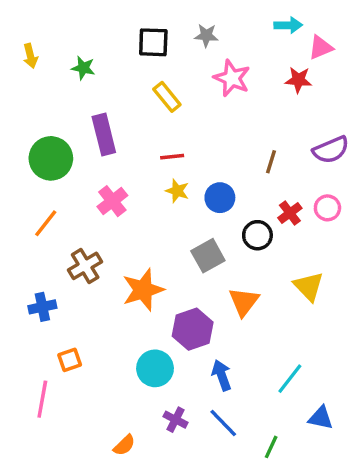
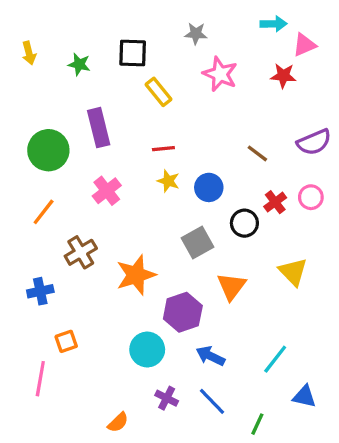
black square: (153, 42) -> (133, 53), moved
brown line: (271, 162) -> (257, 153), turned -70
blue arrow: (222, 375) -> (210, 356), turned -44

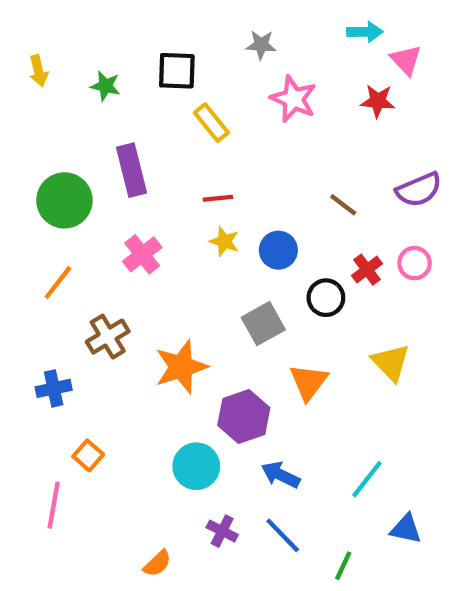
pink triangle: (304, 45) -> (406, 60), turned -50
orange square: (66, 341) -> (88, 455), turned -30

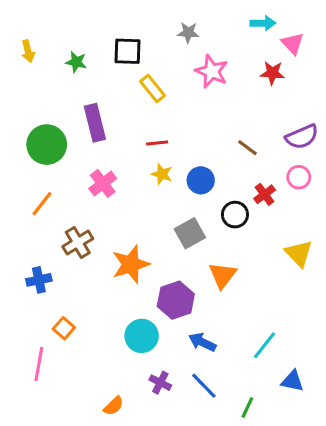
pink circle: (415, 263) -> (299, 177), moved
yellow triangle: (391, 362) -> (299, 253), moved

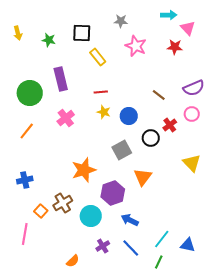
brown cross: (78, 243) -> (63, 203), moved
cyan line: (265, 345) -> (162, 239), moved
purple cross: (160, 383) -> (103, 246), turned 32

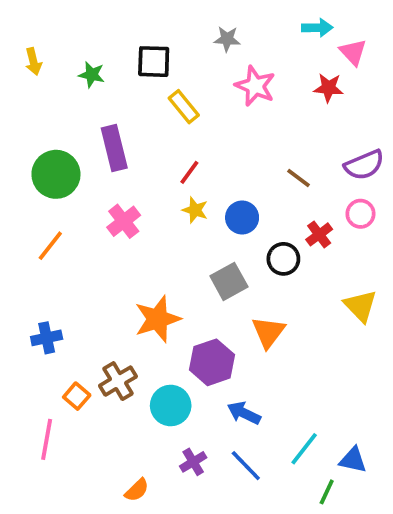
red line: (101, 92) -> (189, 172), turned -48
green line: (159, 262) -> (327, 492), moved

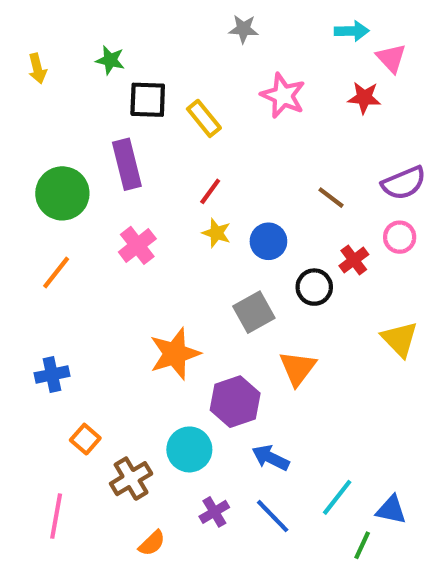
gray star: (227, 39) -> (243, 29), moved
black square: (154, 62) -> (148, 100), moved
green star: (92, 75) -> (110, 60), moved
brown cross: (118, 381) -> (131, 479), moved
pink line: (47, 439) -> (56, 516), moved

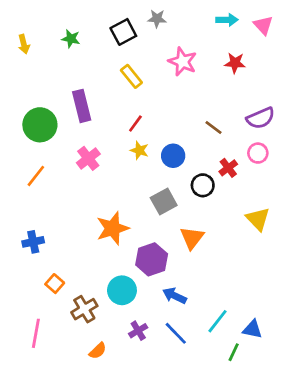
pink triangle: (391, 58) -> (263, 25), moved
black square: (148, 100) -> (123, 32), moved, turned -30

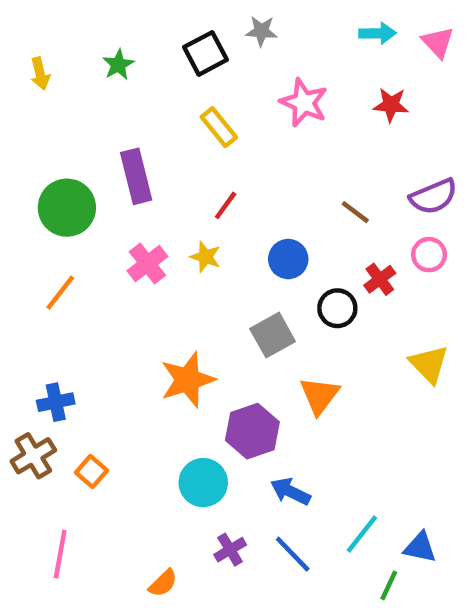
green star: (71, 39) -> (118, 65), turned 30
yellow star: (139, 150) -> (205, 257), moved
brown cross: (84, 309) -> (33, 456), moved

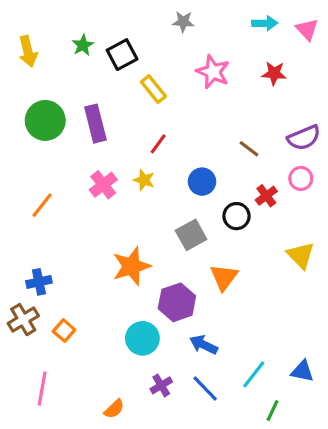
black square: (205, 53) -> (122, 55), moved
yellow arrow: (40, 74) -> (28, 51), size x1.4
green circle: (67, 208) -> (45, 120), moved
blue triangle: (420, 547) -> (302, 371), moved

